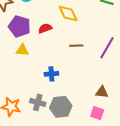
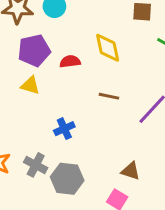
purple pentagon: (19, 26) -> (34, 50), turned 30
blue cross: (51, 74) -> (64, 129), turned -32

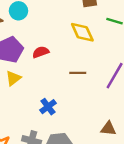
yellow diamond: (108, 48) -> (82, 32), moved
yellow triangle: (30, 85) -> (13, 78), turned -42

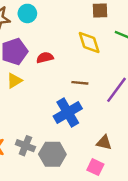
blue cross: (48, 107) -> (68, 112), moved, size x1.6

